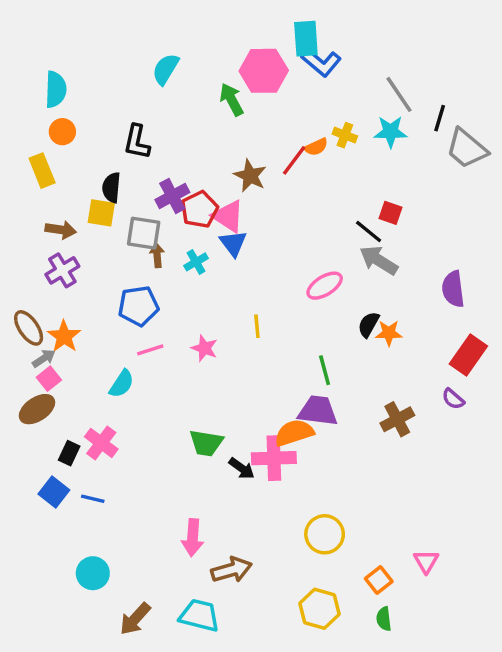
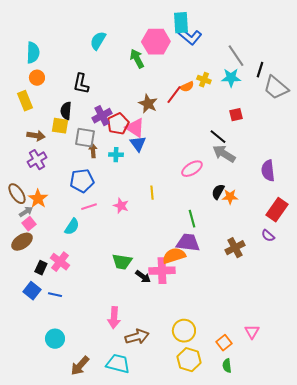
red square: (391, 213) -> (236, 115), moved, turned -32
cyan cross: (196, 262) -> (116, 155), turned 32
yellow circle: (325, 534) -> (184, 331), moved

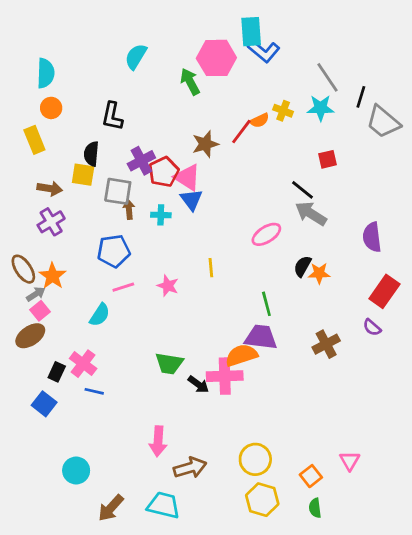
brown star: (148, 104) -> (205, 144), turned 30
blue line: (55, 295) -> (94, 391), moved

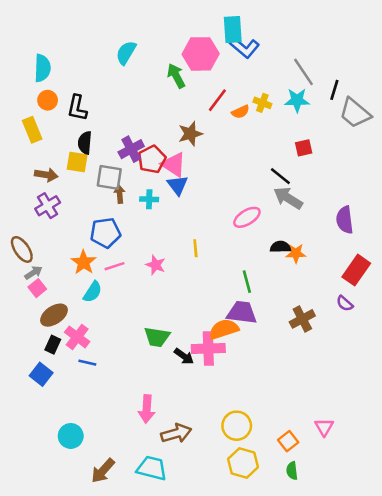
black L-shape: (112, 116) -> (77, 108), moved
red line: (241, 132) -> (217, 100), moved
black semicircle: (303, 266) -> (280, 247), turned 60
orange star: (53, 276) -> (84, 262), moved
brown ellipse: (30, 336) -> (54, 315), moved

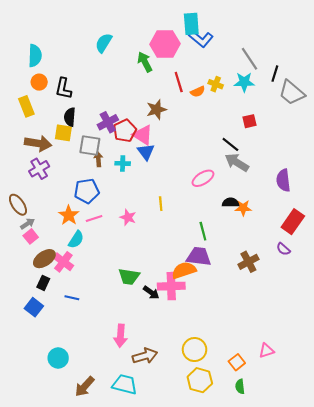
red line: (217, 100) -> (179, 82), turned -54
brown arrow: (46, 175) -> (38, 143), size x1.4
pink cross: (77, 337) -> (63, 262), moved
pink triangle: (324, 427) -> (266, 351), turned 42

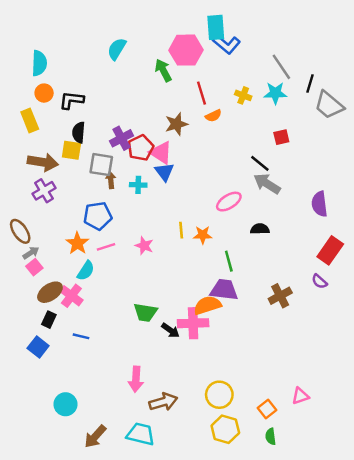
black L-shape: (63, 88) -> (71, 100), turned 85
orange semicircle: (198, 92) -> (213, 116), moved
orange star: (243, 208) -> (203, 235), moved

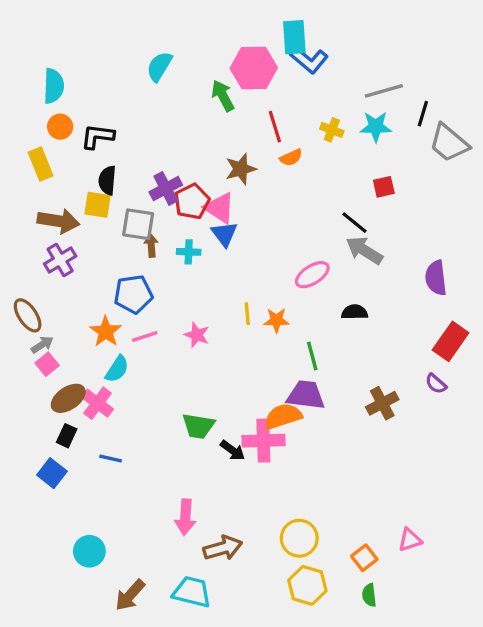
gray line: (281, 67) -> (384, 91), turned -72

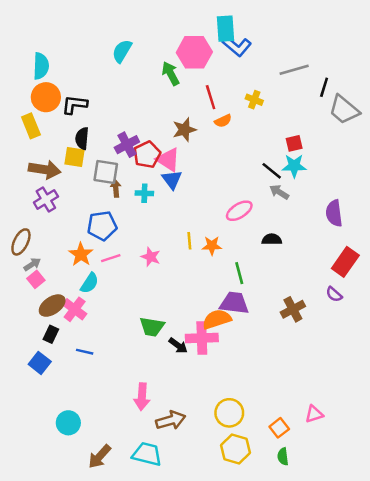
orange circle: (60, 127) -> (46, 97), size x1.5
cyan star: (376, 127) -> (294, 166), moved
gray arrow: (364, 250) -> (279, 192), size x0.7
brown ellipse: (28, 315) -> (21, 242), turned 60

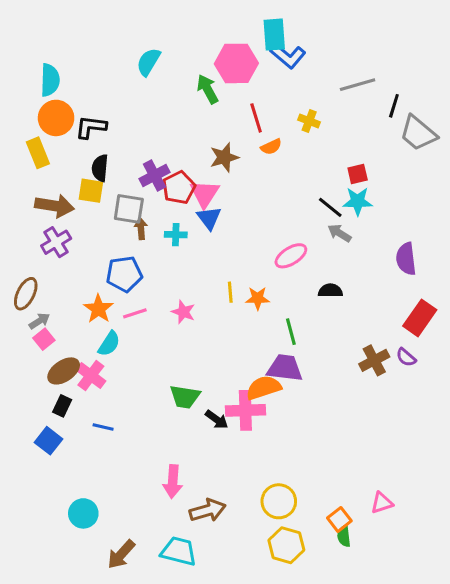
pink triangle: (168, 160) -> (205, 194), turned 30
brown cross: (293, 309) -> (374, 360), moved
green semicircle: (283, 456) -> (344, 536), moved

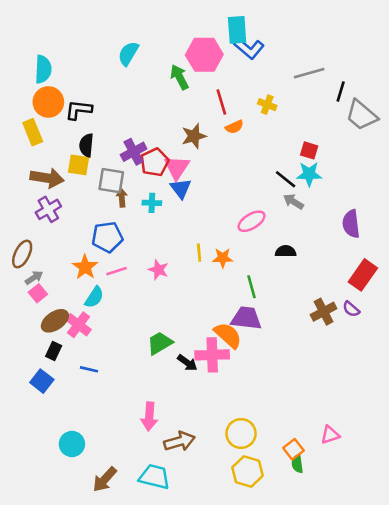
red square: (358, 174) -> (309, 150), turned 30
orange semicircle: (264, 388) -> (228, 335), turned 60
green trapezoid: (185, 397) -> (160, 343), turned 140

